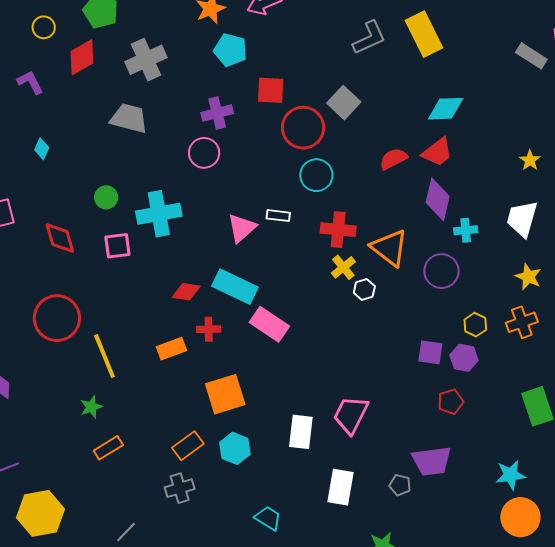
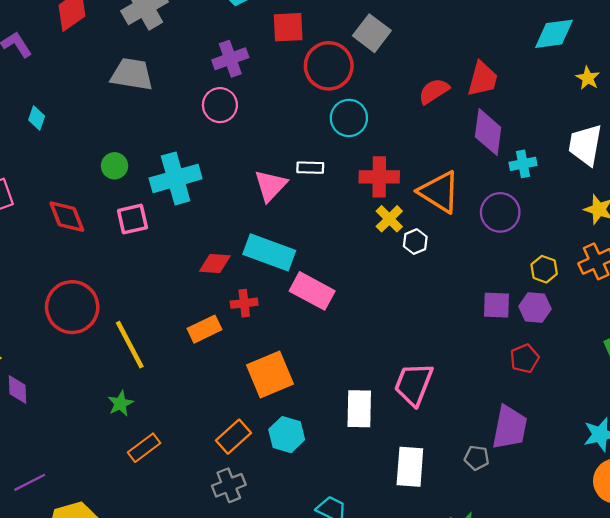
cyan diamond: (446, 109) -> (554, 34), moved
red trapezoid: (437, 152) -> (483, 79), turned -32
purple trapezoid: (432, 461) -> (510, 427), turned -66

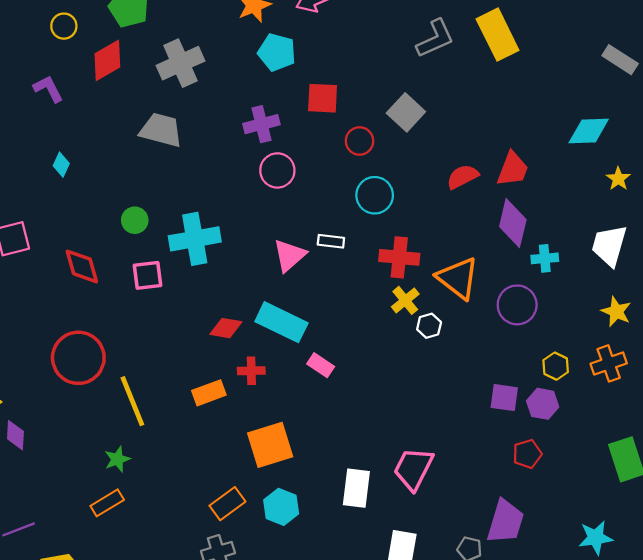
red circle: (329, 66) -> (359, 141), size x0.6
pink circle: (220, 105) -> (277, 170), moved
pink rectangle: (312, 291) -> (321, 365), size x0.6
orange rectangle: (144, 448) -> (107, 503), moved

